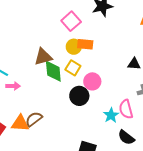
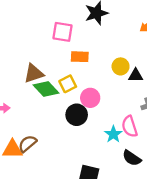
pink square: (71, 21) -> (63, 32), turned -36
yellow circle: (74, 47) -> (121, 66), moved
yellow square: (73, 68) -> (68, 84), turned 35
green diamond: (53, 71) -> (46, 89), turned -35

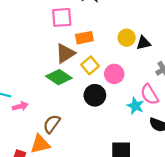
brown triangle: (34, 73) -> (65, 53), moved
yellow square: (68, 84) -> (90, 65), moved
pink circle: (90, 98) -> (114, 74), moved
brown semicircle: (27, 144) -> (52, 124), moved

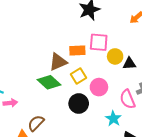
pink square: (62, 17) -> (99, 42), moved
pink semicircle: (149, 94) -> (128, 99), moved

